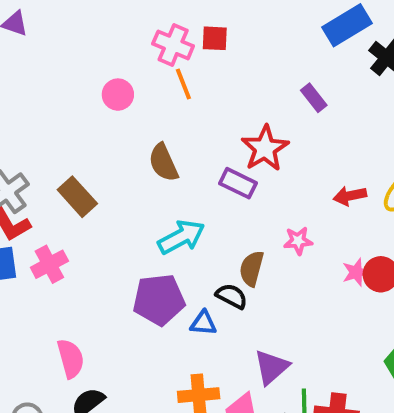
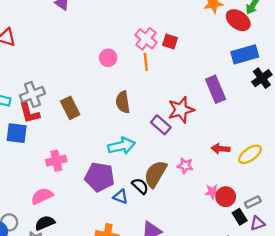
purple rectangle: (314, 98) -> (216, 89), size x1.6
pink cross: (49, 264) -> (56, 161), moved
brown semicircle: (252, 269) -> (155, 174), size x1.4
pink semicircle: (71, 359) -> (42, 196), turned -115

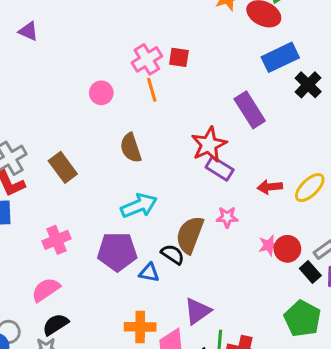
pink cross: (146, 39) -> (147, 59), turned 30
purple rectangle: (161, 125) -> (220, 169), moved

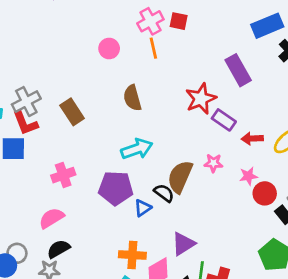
purple rectangle: (220, 169) -> (224, 120), moved
pink star: (269, 245) -> (248, 176), moved
blue triangle: (149, 273) -> (143, 208), turned -48

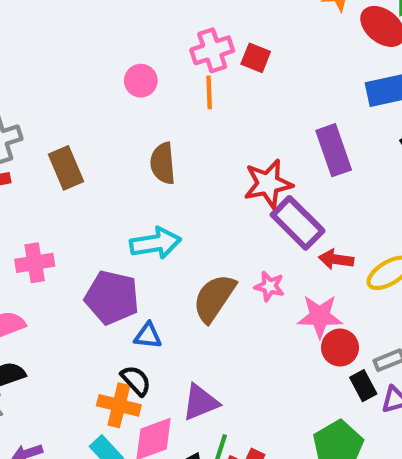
purple rectangle: (224, 120) -> (298, 223), size x1.4
pink star: (248, 176) -> (320, 316), size x1.5
black semicircle: (164, 193) -> (136, 381), moved
blue triangle: (143, 208) -> (148, 336), turned 30

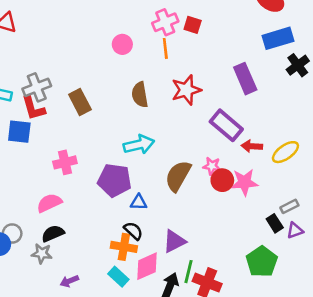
red star: (268, 184) -> (186, 90), moved
red circle: (340, 348) -> (222, 180), moved

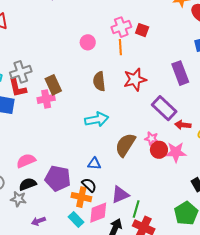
pink cross: (65, 162) -> (46, 99), moved
purple pentagon: (114, 180) -> (58, 178), moved
green line: (189, 272) -> (136, 209), moved

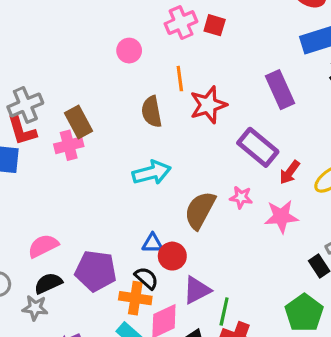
orange line: (120, 47) -> (180, 79), moved
red arrow: (183, 125) -> (290, 172), turned -56
red circle: (159, 150) -> (172, 256), moved

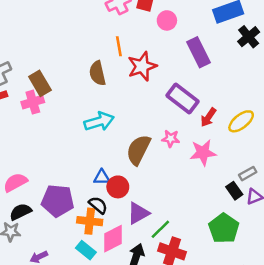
pink circle: (129, 51) -> (167, 20), moved
green line: (224, 312) -> (160, 229), turned 35

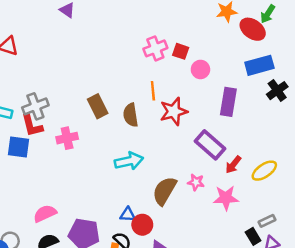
purple rectangle: (198, 52) -> (228, 102), turned 32
brown rectangle: (40, 83) -> (98, 106), moved

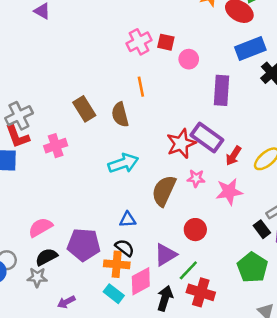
red star: (174, 111) -> (181, 144), moved
red circle: (142, 225) -> (195, 230), moved

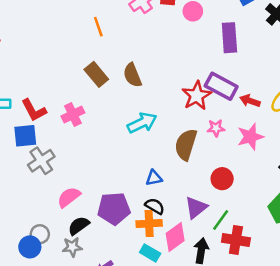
orange line: (141, 87) -> (98, 27), moved
gray cross: (19, 116) -> (41, 161), moved
red arrow: (233, 156) -> (250, 101), turned 84

